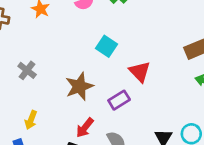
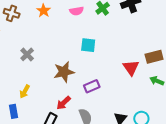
cyan square: (106, 46) -> (88, 45), turned -35
red triangle: (140, 72) -> (131, 68), moved

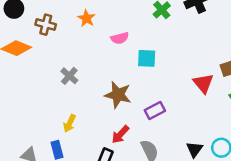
pink semicircle: (77, 11) -> (120, 38), moved
brown star: (64, 72) -> (118, 95), turned 30

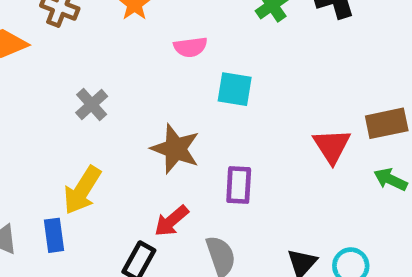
purple rectangle: (155, 111) -> (239, 185), turned -66
yellow arrow: (70, 123) -> (82, 190), size x1.5

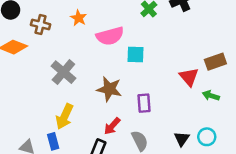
pink semicircle: (190, 47) -> (110, 36), size x1.6
gray cross: (92, 104) -> (63, 72), size x1.5
green arrow: (391, 180) -> (211, 96), moved

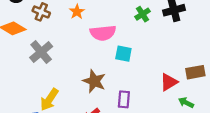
gray cross: (63, 72) -> (41, 52), moved
red triangle: (189, 77) -> (169, 82), turned 30

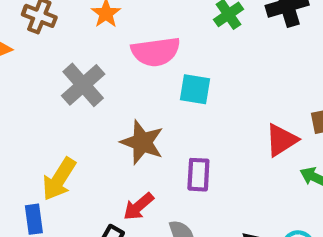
gray cross: (41, 52) -> (83, 85), moved

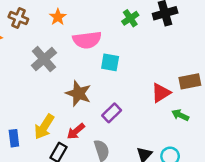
purple rectangle: (198, 175) -> (112, 113), turned 42
yellow arrow: (59, 179) -> (44, 127), moved

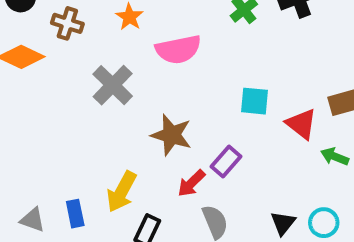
cyan square: (110, 62) -> (255, 101), moved
red triangle: (161, 93) -> (301, 124), turned -45
red arrow: (76, 131) -> (191, 183), moved

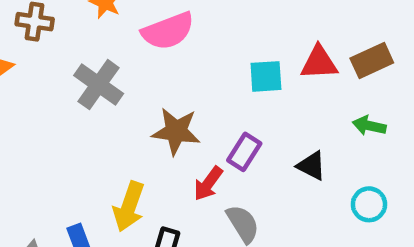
red triangle: (301, 124) -> (319, 63), moved, turned -32
black triangle: (283, 223) -> (311, 166), moved, turned -32

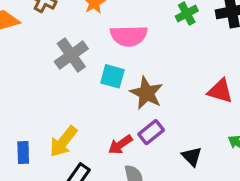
cyan square: (266, 76) -> (112, 76), moved
brown star: (176, 131) -> (146, 93), moved

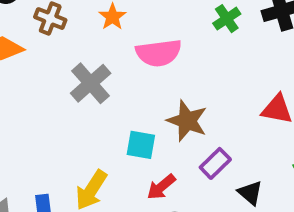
cyan square: (112, 76) -> (141, 145), moved
purple rectangle: (151, 132) -> (215, 163), moved

